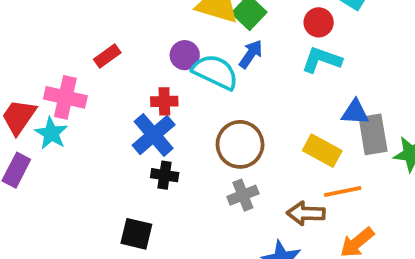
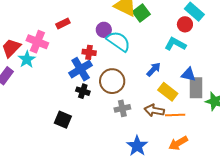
red circle: (319, 22) -> (185, 24), moved
blue arrow: (251, 54) -> (154, 69), moved
brown circle: (240, 144) -> (112, 81), moved
brown arrow: (306, 213) -> (154, 110), moved

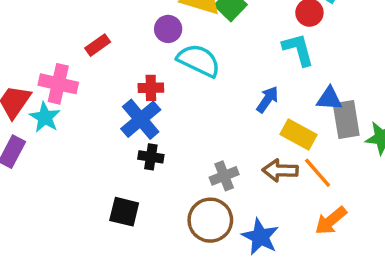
purple circle: (104, 30) -> (168, 29), moved
cyan L-shape: (175, 44) -> (298, 49), turned 55
brown circle: (112, 81) -> (210, 220), moved
orange line: (175, 115) -> (318, 173), turned 60

